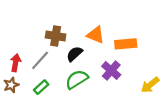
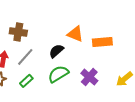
brown cross: (56, 36) -> (18, 32), moved
purple cross: (111, 70) -> (89, 77), moved

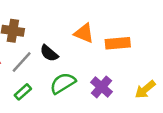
black semicircle: (56, 51) -> (49, 53), moved, turned -98

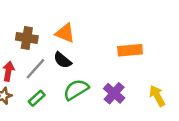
orange triangle: (84, 33) -> (65, 33), moved
yellow arrow: (145, 89) -> (157, 96), turned 100

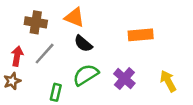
black semicircle: (62, 60) -> (83, 44), moved
green rectangle: (37, 98) -> (56, 92), moved, turned -35

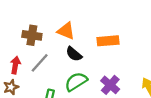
orange rectangle: (141, 35) -> (108, 41), moved

